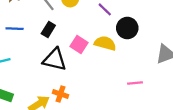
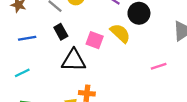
black rectangle: (48, 29) -> (61, 32), turned -48
yellow semicircle: (105, 43) -> (120, 33), turned 40

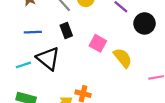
yellow semicircle: (120, 33) -> (123, 58), moved
black triangle: (74, 60) -> (48, 58), moved, turned 30

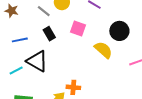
black circle: (145, 23) -> (119, 31), moved
pink square: (98, 43) -> (78, 29), moved

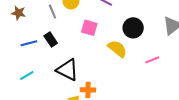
gray line: (44, 11) -> (52, 12), turned 32
black rectangle: (49, 34) -> (51, 40), moved
black triangle: (37, 61) -> (68, 70), moved

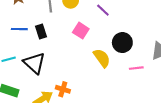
pink line: (152, 60) -> (136, 68), moved
black triangle: (68, 70) -> (34, 63), moved

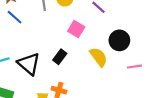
blue line: (19, 29) -> (15, 17), moved, turned 42
black rectangle: (41, 31) -> (60, 57), moved, turned 56

